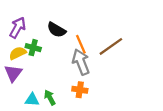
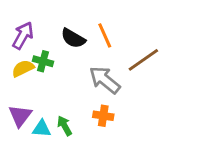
orange line: (81, 44) -> (105, 35), moved
gray arrow: (81, 62) -> (105, 80), turned -30
purple triangle: (13, 73) -> (20, 116), moved

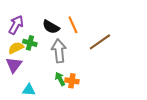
gray arrow: (105, 80) -> (59, 51), moved, turned 45
purple triangle: (20, 116) -> (14, 65), moved
green arrow: (65, 126) -> (60, 79), moved

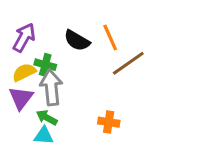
brown line: (100, 42) -> (128, 63), moved
gray arrow: (59, 51) -> (51, 87), moved
green arrow: (60, 79) -> (47, 118), moved, turned -32

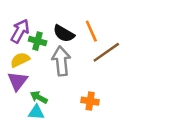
green cross: (45, 65) -> (38, 41), moved
gray arrow: (51, 87) -> (61, 61), moved

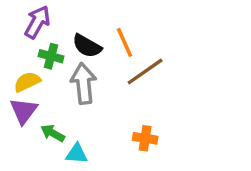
purple arrow: (20, 31) -> (37, 22), moved
orange cross: (90, 101) -> (145, 138), moved
cyan triangle: (36, 112) -> (77, 154), moved

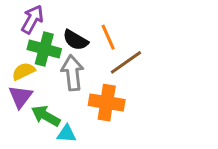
green cross: (51, 56) -> (44, 49), size x1.5
green arrow: (53, 133) -> (46, 116), size x1.4
orange cross: (145, 138) -> (107, 103), moved, size x1.6

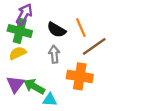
green cross: (44, 49) -> (20, 31), moved
gray arrow: (73, 73) -> (54, 54), size x0.7
purple triangle: (21, 97) -> (15, 84), moved

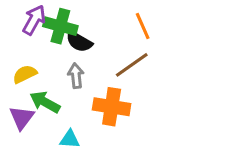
orange line: (81, 28) -> (143, 26), moved
green cross: (20, 31) -> (60, 26), moved
green arrow: (34, 86) -> (45, 102), moved

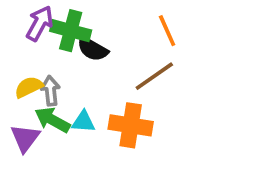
gray arrow: (76, 76) -> (51, 91), moved
cyan triangle: (70, 139) -> (83, 122), moved

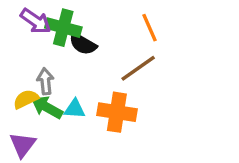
purple arrow: (40, 23) -> (36, 21), turned 96
yellow semicircle: (29, 87) -> (26, 99), moved
purple triangle: (25, 138) -> (23, 145), moved

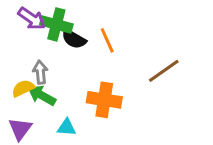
orange line: (150, 28) -> (107, 40), moved
brown line: (138, 68) -> (164, 71), moved
cyan triangle: (75, 109) -> (67, 127), moved

